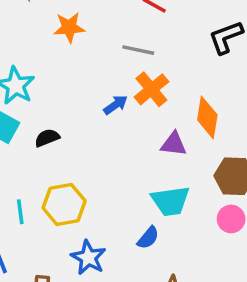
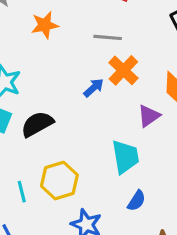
black semicircle: (47, 138) -> (37, 124), size x1.5
purple triangle: (174, 144) -> (149, 116), turned -35
cyan trapezoid: (170, 201) -> (125, 157), moved, turned -84

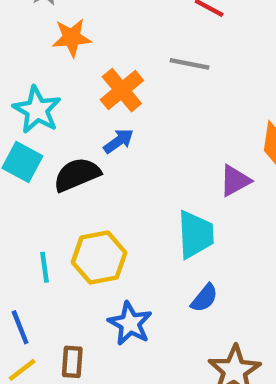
orange star: (45, 25) -> (72, 38), moved
orange cross: (123, 70) -> (122, 90), moved
blue arrow: (94, 88) -> (119, 141), moved

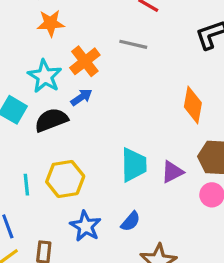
cyan star: (37, 110) -> (45, 76), moved
purple triangle: (235, 181) -> (172, 172), moved
blue semicircle: (204, 298) -> (131, 221), moved

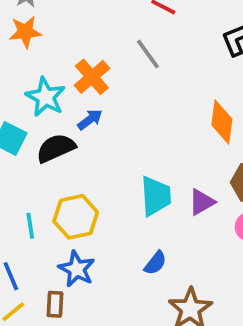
orange star: (51, 23) -> (25, 32), moved
gray line: (133, 44) -> (148, 54), turned 44
blue star: (85, 226) -> (77, 269), moved

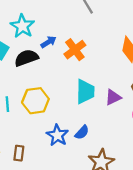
orange cross: (92, 77) -> (75, 50), moved
blue star: (77, 269) -> (57, 135), moved

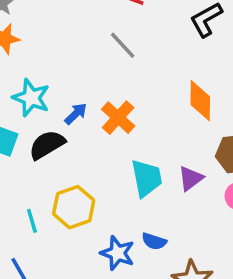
blue semicircle: (82, 132) -> (154, 241), turned 77

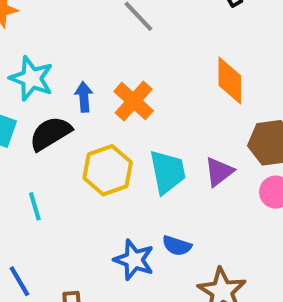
blue arrow: (76, 114) -> (84, 97), turned -50
yellow hexagon: (74, 207) -> (108, 170), moved
cyan line: (32, 221) -> (35, 206), moved

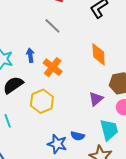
blue arrow: (84, 97) -> (30, 55), moved
cyan trapezoid: (168, 172) -> (109, 130), moved

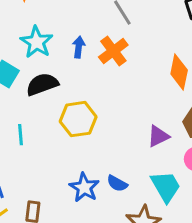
orange cross: (53, 67) -> (113, 51), moved
cyan trapezoid: (109, 130) -> (166, 186), turned -30

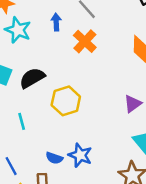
cyan star: (37, 42) -> (18, 30), moved
blue arrow: (79, 47) -> (56, 22), moved
blue semicircle: (117, 183) -> (54, 158), moved

